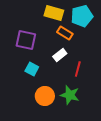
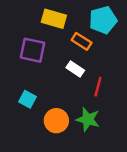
yellow rectangle: (54, 13) -> (54, 19), moved
white rectangle: (60, 55) -> (75, 69), turned 72
cyan square: (32, 69) -> (27, 99), moved

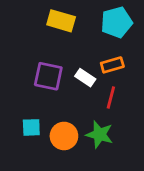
orange rectangle: (82, 41) -> (112, 65), moved, turned -48
purple square: (32, 50) -> (48, 76), moved
cyan square: (27, 99) -> (31, 127), moved, turned -30

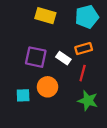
green star: (99, 135) -> (88, 101), moved
orange circle: (64, 136) -> (47, 87), moved

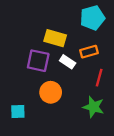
yellow rectangle: (45, 16) -> (55, 38), moved
red line: (83, 73) -> (99, 78), moved
cyan square: (23, 95) -> (18, 111), moved

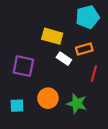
purple square: (38, 61) -> (23, 66), moved
orange circle: (51, 92) -> (48, 98), moved
green star: (93, 107) -> (77, 103), moved

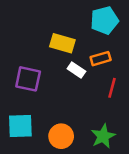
orange circle: (48, 98) -> (61, 136), moved
green star: (77, 103) -> (103, 136), moved, turned 30
cyan square: (17, 106) -> (20, 126), size x1.5

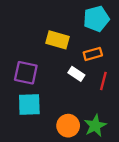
white rectangle: (76, 70) -> (76, 74), moved
cyan square: (20, 126) -> (29, 104), moved
orange circle: (61, 136) -> (68, 126), moved

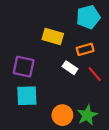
red line: (103, 81) -> (95, 74), turned -56

